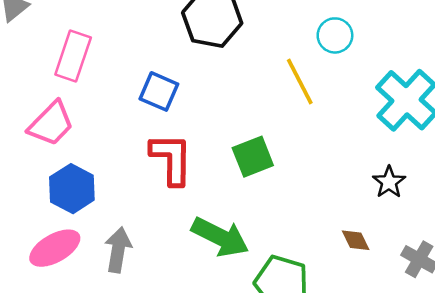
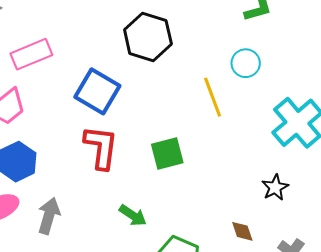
pink rectangle: (73, 56) -> (31, 54), turned 42
blue square: (159, 91) -> (97, 91), size x1.4
green arrow: (220, 237) -> (133, 215), size x0.6

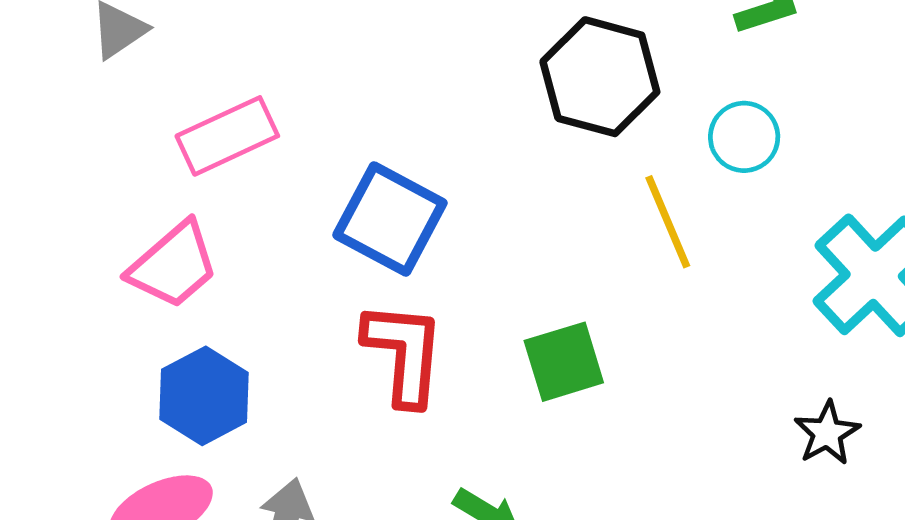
black hexagon: (148, 37) -> (600, 77), moved

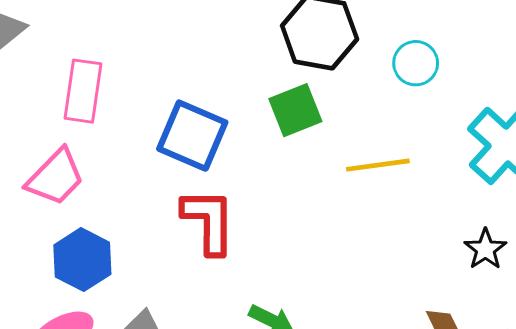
pink rectangle: (227, 136) -> (83, 91), turned -52
yellow line: (668, 222) -> (378, 165), moved, turned -70
green square: (564, 362) -> (295, 110), moved

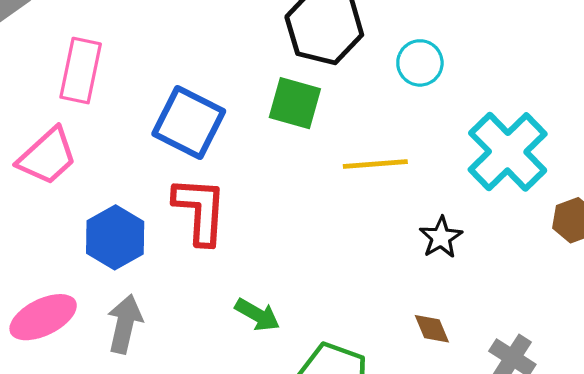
green square: (295, 110) -> (295, 103), turned 34
black star: (485, 249) -> (441, 237), moved
blue hexagon: (82, 260) -> (115, 237), moved

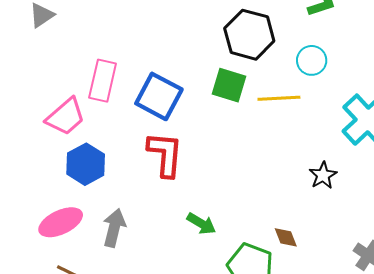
pink rectangle: (81, 71) -> (103, 81), moved
yellow line: (375, 164) -> (279, 98), moved
blue hexagon: (115, 237) -> (86, 164), moved
brown diamond: (432, 329) -> (286, 237), moved

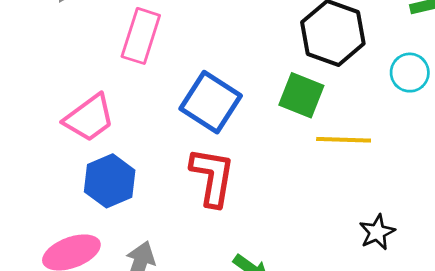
pink rectangle: (103, 81) -> (141, 36), moved
yellow line: (279, 98) -> (344, 140), moved
black star: (323, 175) -> (377, 232), moved

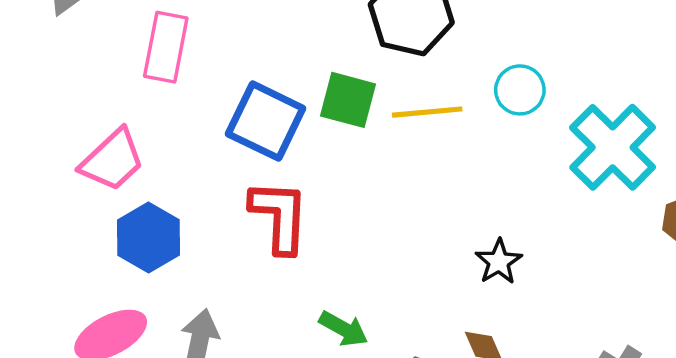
cyan circle: (410, 73) -> (520, 90), moved
green square: (301, 95) -> (348, 100), moved
yellow line: (344, 140) -> (427, 112), moved

